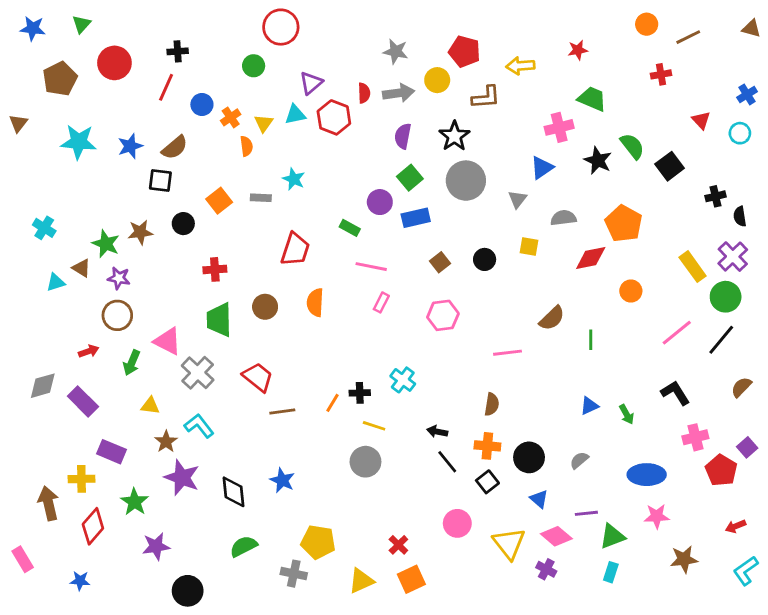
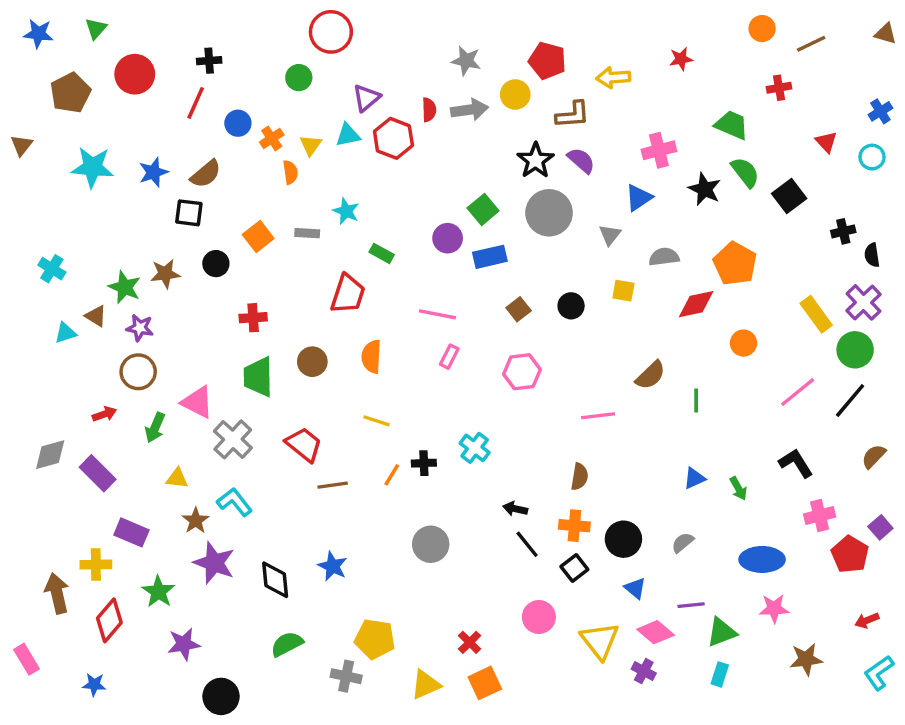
green trapezoid: (592, 99) -> (732, 125), moved
purple semicircle: (403, 136) -> (581, 160), moved, turned 120
green rectangle: (350, 228) -> (382, 253), moved
yellow line: (374, 426) -> (377, 421), moved

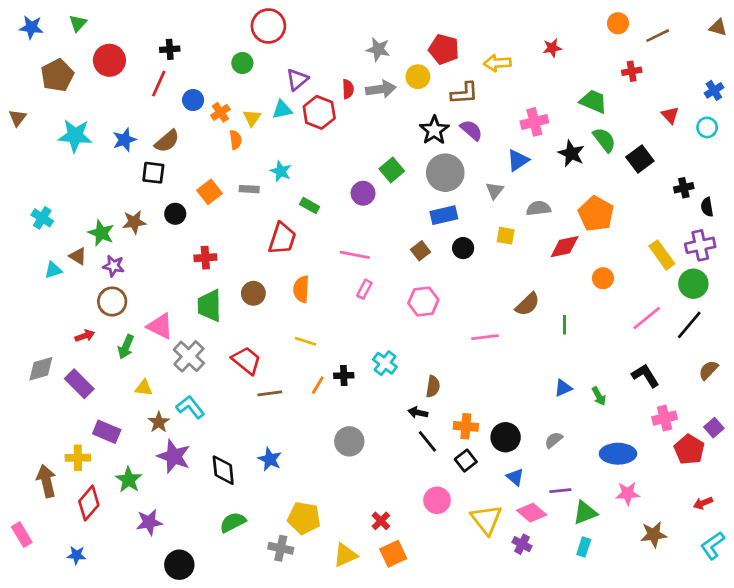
blue rectangle: (490, 257) -> (444, 215), moved
purple cross: (864, 302) -> (700, 245), turned 32
brown semicircle: (579, 477) -> (433, 387), moved

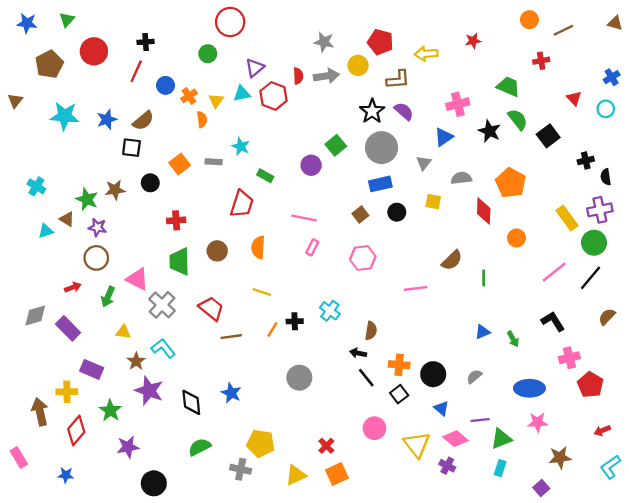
red diamond: (565, 247) -> (484, 211), turned -76
purple square: (714, 428) -> (541, 488), moved

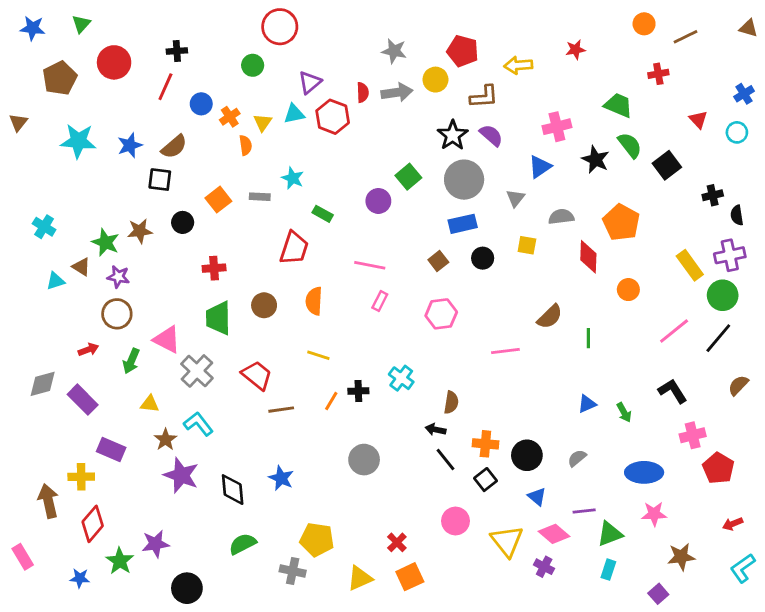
green star: (110, 411) -> (120, 561), moved

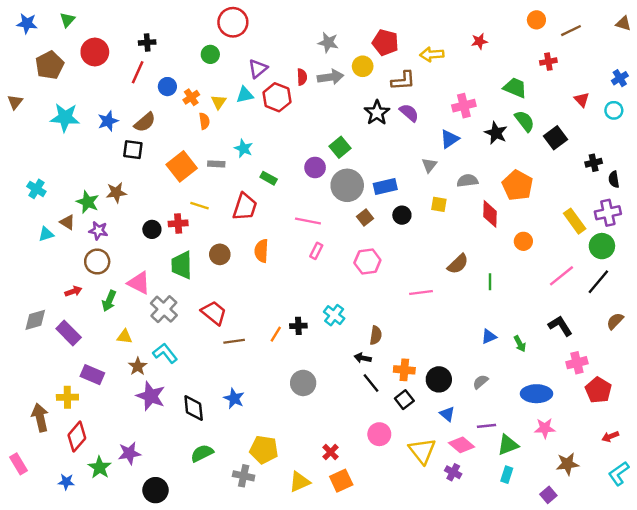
gray circle: (464, 180) -> (347, 185), moved
orange square: (218, 200) -> (182, 166), size x1.4
black circle: (183, 222) -> (152, 229), moved
yellow line: (318, 355) -> (200, 206), moved

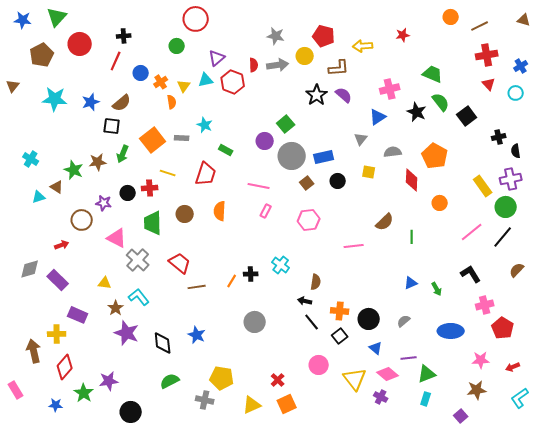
green triangle: (67, 20) -> (57, 17), size x1.5
red cross: (548, 62) -> (487, 55), moved, size x1.5
purple star: (98, 231) -> (104, 203), moved
green arrow: (109, 301) -> (123, 154), moved
pink star: (545, 428) -> (481, 360), moved

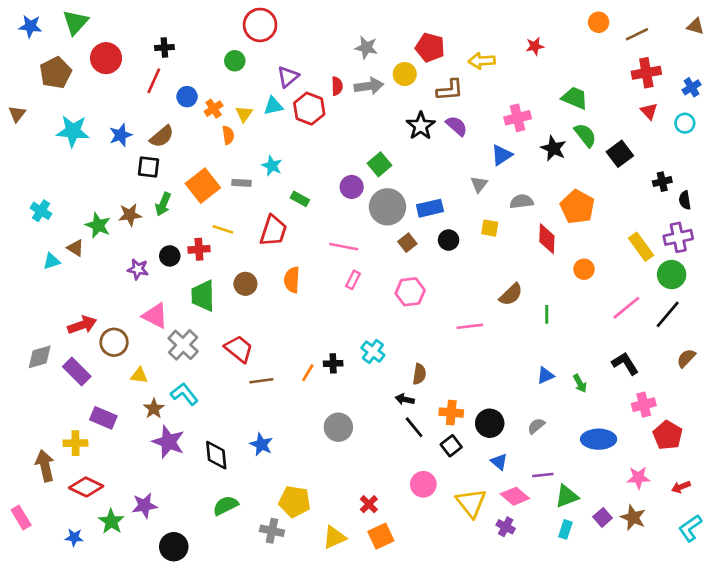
brown circle: (82, 220) -> (114, 342), moved
red arrow: (62, 245) -> (82, 325), size x1.5
red diamond: (65, 367) -> (86, 487), turned 75
brown star: (477, 390) -> (633, 517), turned 30
purple square: (461, 416) -> (603, 517), moved

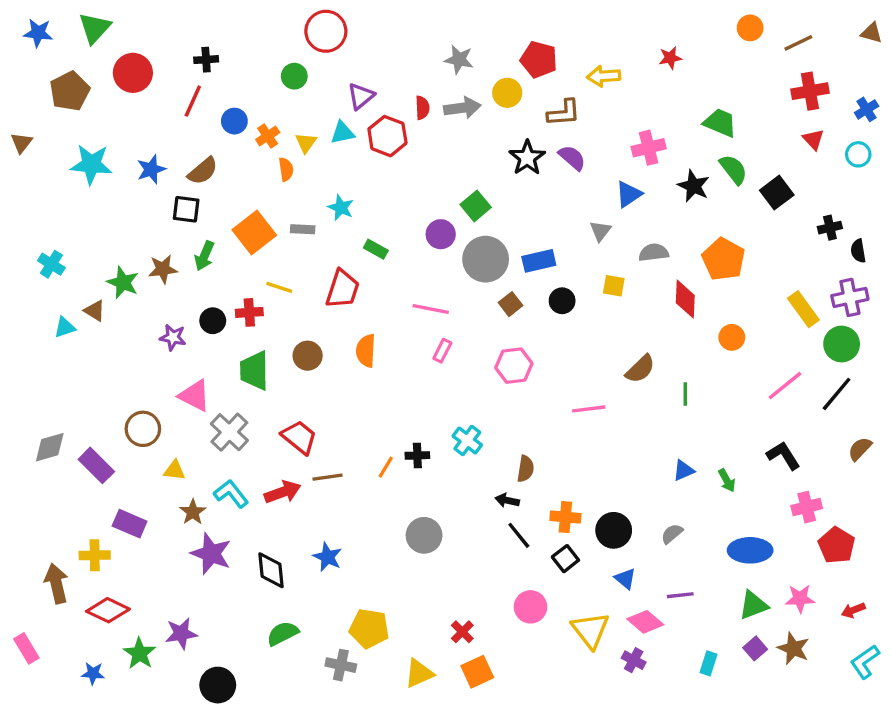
red arrow: (82, 325) -> (283, 492), moved
green triangle: (567, 496) -> (753, 605), moved

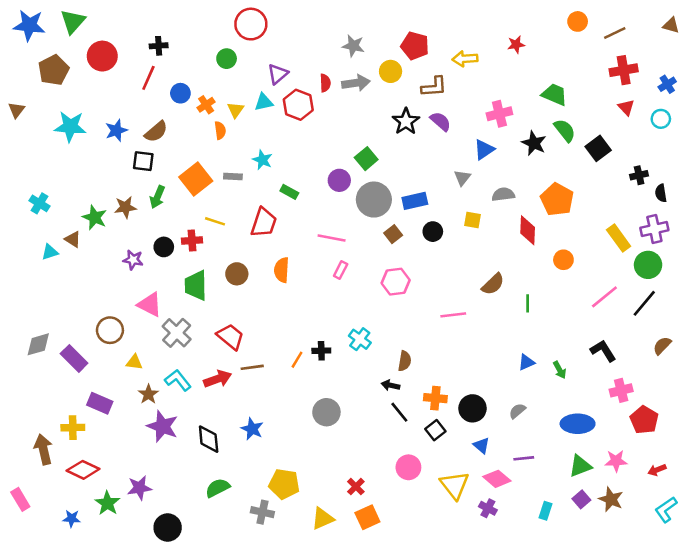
blue star: (38, 33) -> (29, 25), size x1.4

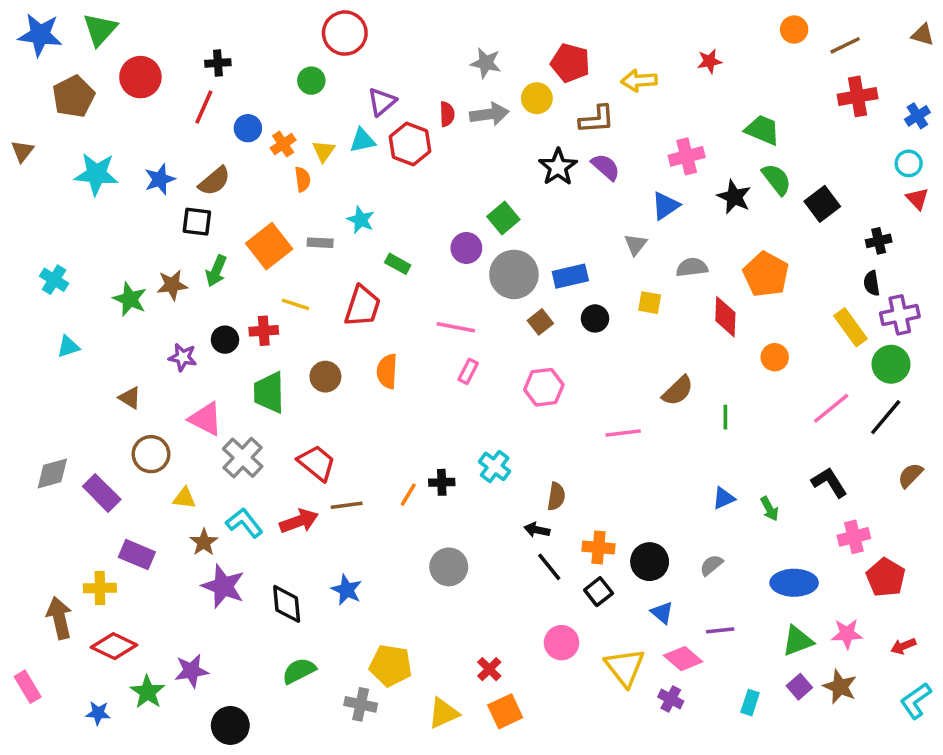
red triangle: (626, 107) -> (917, 199), moved
black semicircle: (661, 193) -> (872, 283), moved
brown triangle: (73, 239) -> (130, 398), moved

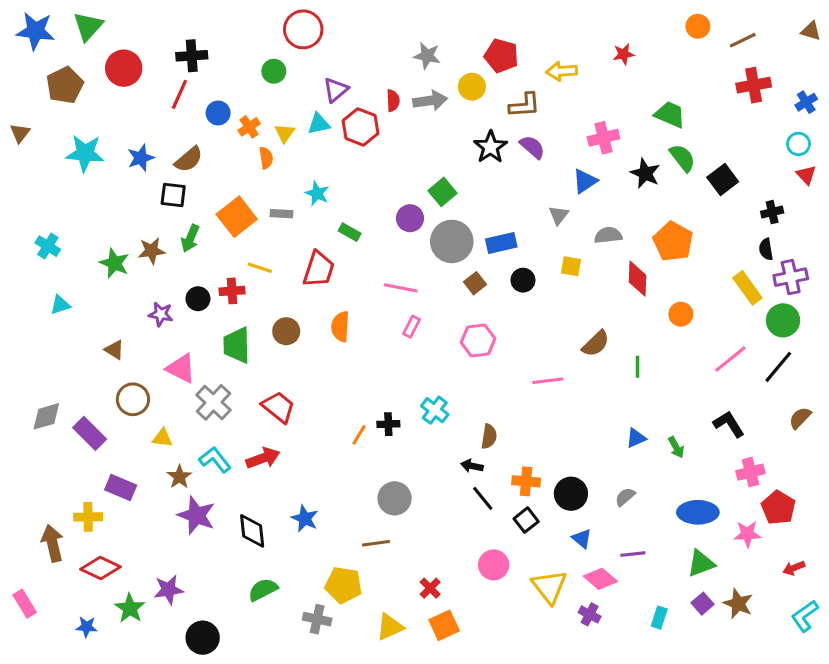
black cross: (218, 63) -> (192, 56), size x1.4
brown line: (347, 505) -> (376, 543), moved
pink star: (847, 634) -> (747, 534), moved

